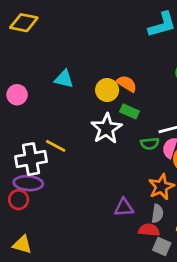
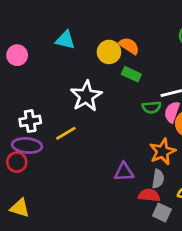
white star: (106, 129) -> (86, 96), moved
yellow line: (56, 146) -> (66, 133), moved, turned -60
white cross: (31, 159) -> (30, 121), size x0.7

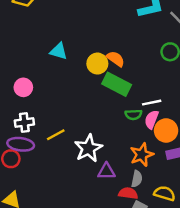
pink circle: (17, 55) -> (23, 87), moved
green rectangle: (131, 74) -> (117, 84), size x1.6
white star: (86, 96) -> (88, 148), moved

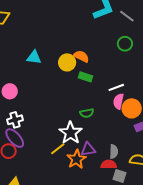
green rectangle: (117, 84) -> (85, 77), size x0.6
green semicircle: (133, 115) -> (87, 113), moved
yellow line: (56, 135) -> (58, 149), moved
purple ellipse: (21, 144) -> (15, 138), turned 50
orange star: (142, 155) -> (76, 159), moved

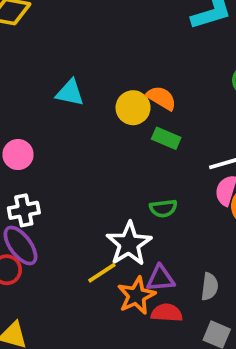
red semicircle: (109, 164) -> (167, 313), moved

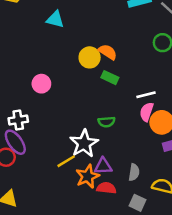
cyan triangle: (70, 93) -> (55, 19), moved
pink circle: (18, 155) -> (41, 84), moved

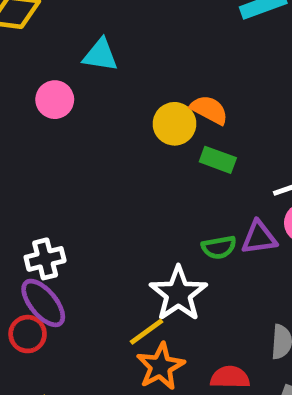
pink circle: (41, 84) -> (55, 100), moved
purple triangle: (103, 166) -> (259, 238), moved
orange star: (88, 176) -> (160, 366), moved

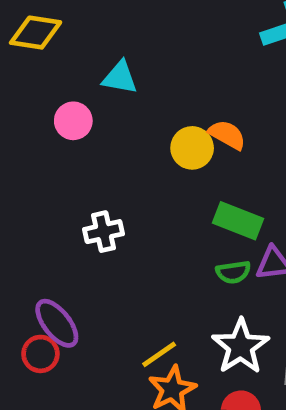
green rectangle: (218, 160) -> (238, 221), moved, size x1.4
white cross: (45, 259) -> (103, 232), moved
white star: (178, 294) -> (241, 346), moved

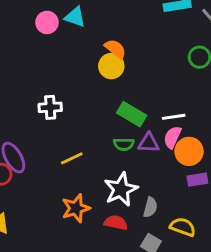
pink circle: (73, 121) -> (47, 22), moved
orange semicircle: (227, 135) -> (115, 49), moved
yellow line: (159, 354) -> (72, 158), moved

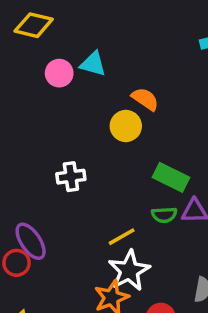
yellow circle: (111, 66) -> (126, 126), moved
yellow line: (72, 158) -> (122, 237), moved
white star: (121, 189) -> (129, 271), moved

